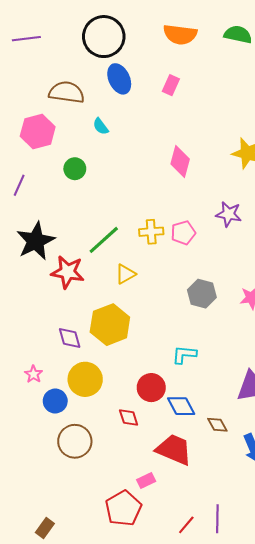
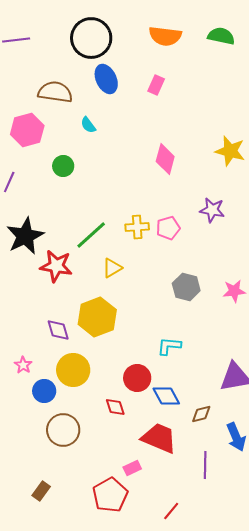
brown diamond: (217, 425) -> (201, 414), turned -75
purple line: (217, 519) -> (205, 465), moved
brown rectangle: (45, 528) -> (41, 491), moved

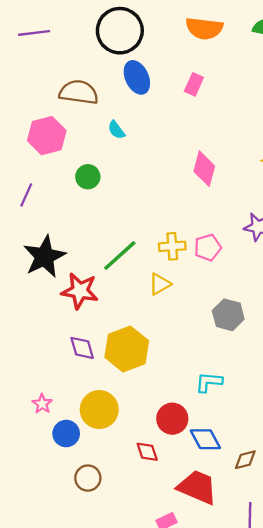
yellow triangle: (112, 268) -> (160, 284), moved
purple diamond: (58, 330) -> (82, 348), moved
brown circle: (63, 430) -> (88, 478), size x0.7

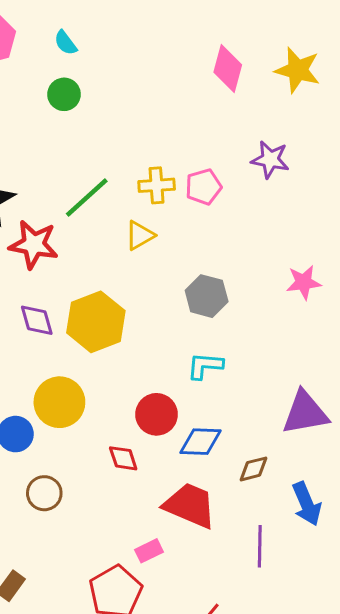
cyan semicircle: (116, 130) -> (66, 43), moved
pink diamond: (204, 169) -> (228, 69), moved
green circle: (88, 177) -> (64, 94), moved
gray hexagon: (228, 315) -> (207, 296), moved
blue diamond: (205, 439) -> (200, 442), turned -60

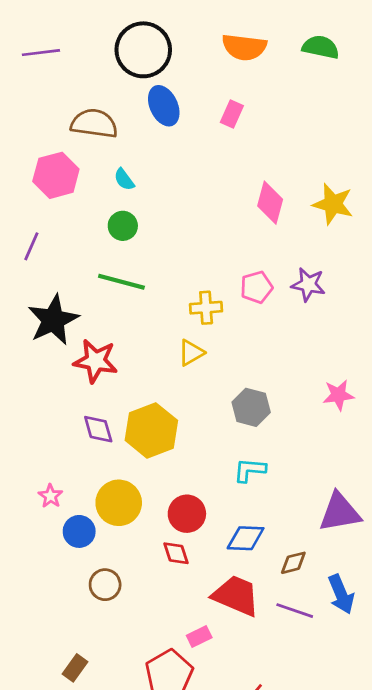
pink pentagon: (204, 187) -> (256, 287), moved
green line: (87, 197) -> (121, 282), moved, turned 57
red circle: (157, 414) -> (187, 514), moved
purple line: (260, 546) -> (295, 611), moved, turned -72

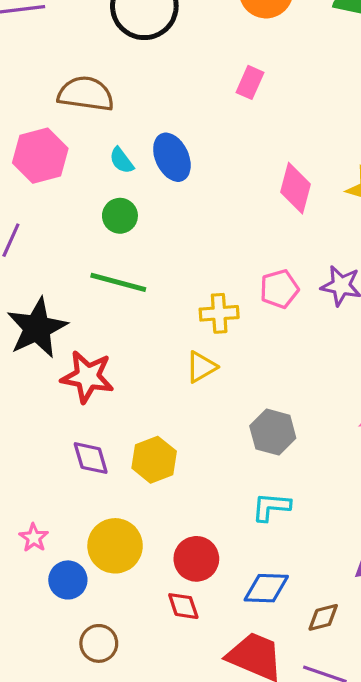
blue ellipse: (164, 106) -> (172, 157), moved
yellow hexagon: (151, 430) -> (154, 460), size x0.7

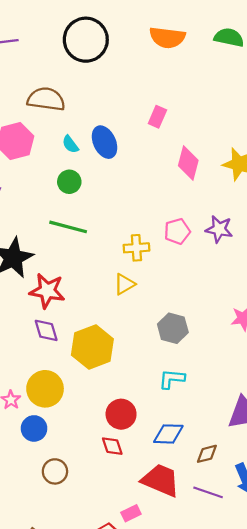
pink rectangle: (250, 82) -> (157, 117), moved
purple diamond: (91, 458) -> (46, 330), moved
yellow hexagon: (154, 460) -> (92, 347), size x1.4
yellow circle: (115, 546) -> (45, 389), moved

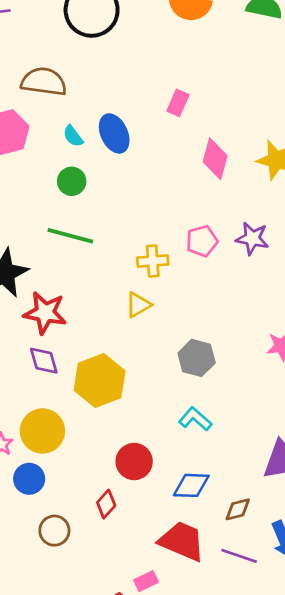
cyan L-shape: (172, 379) -> (195, 419), turned 36
red diamond: (112, 446) -> (106, 504), moved, turned 60

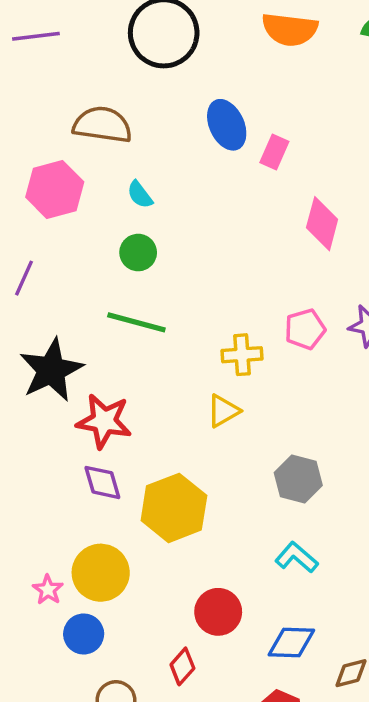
blue ellipse: (114, 133) -> (227, 125), moved

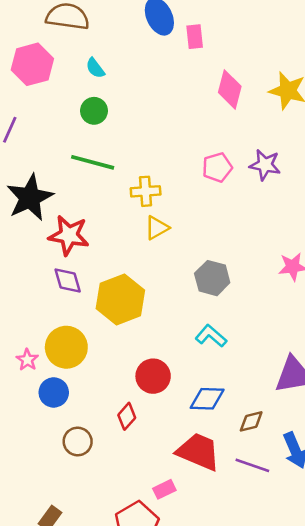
pink rectangle: (274, 152) -> (195, 37), turned -30
yellow cross: (242, 355) -> (146, 191), moved

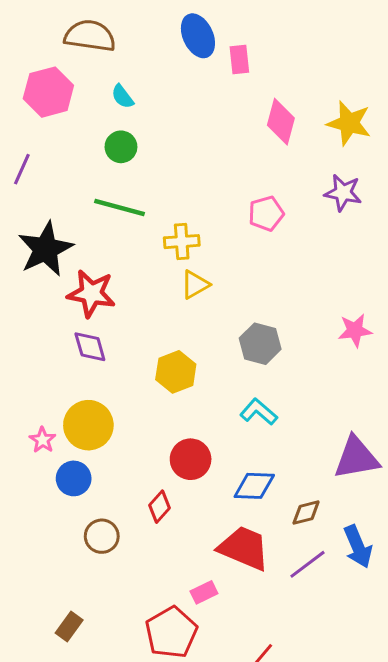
purple star: (265, 165) -> (343, 193), moved
yellow hexagon: (120, 299) -> (176, 372), moved, size x0.7
purple line: (252, 465) -> (308, 564), turned -56

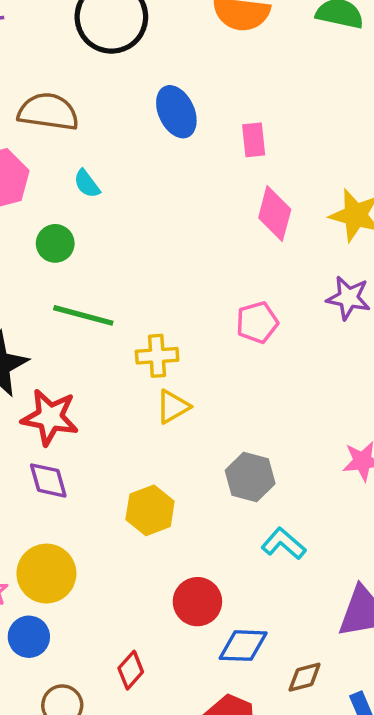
pink rectangle: (239, 59) -> (254, 140), moved
green circle: (121, 147) -> (55, 243), moved
cyan L-shape: (259, 412) -> (283, 544), moved
red circle: (191, 459) -> (197, 602), moved

